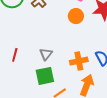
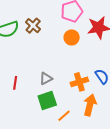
gray triangle: (46, 54) -> (46, 79), turned 32

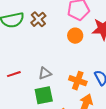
orange cross: (79, 82) -> (78, 81), turned 30
red line: (15, 83) -> (14, 74), turned 56

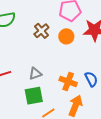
brown cross: (38, 19) -> (41, 31), moved

